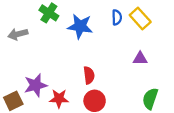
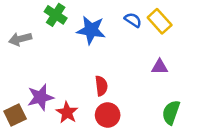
blue semicircle: (117, 17) -> (133, 20), turned -56
red star: (59, 99) -> (67, 112), turned 30

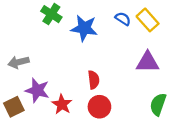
gray arrow: (20, 39) -> (19, 62), moved
purple triangle: (160, 67) -> (148, 62), size x1.5
purple star: (40, 97) -> (37, 90), turned 30

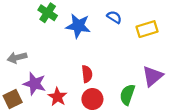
yellow rectangle: (148, 20) -> (147, 29), moved, turned -65
purple triangle: (148, 62) -> (153, 76), moved, turned -40
green semicircle: (158, 104) -> (127, 95), moved

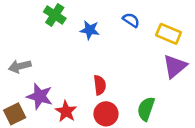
blue star: (78, 26) -> (90, 30), size x0.7
yellow rectangle: (147, 29) -> (169, 34), turned 40
purple triangle: (153, 76) -> (175, 66), moved

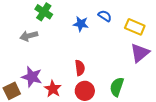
blue star: (90, 30) -> (81, 24), moved
gray arrow: (20, 66) -> (29, 36), moved

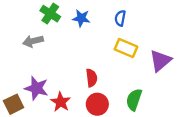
blue semicircle: (105, 16) -> (120, 18), turned -112
blue star: (81, 24) -> (81, 18), moved
yellow rectangle: (135, 27) -> (126, 48), moved

